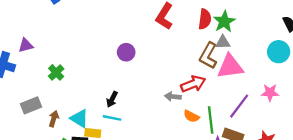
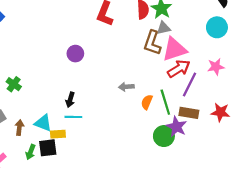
red arrow: (193, 84) -> (179, 69), moved
orange semicircle: (191, 116) -> (147, 102), turned 96

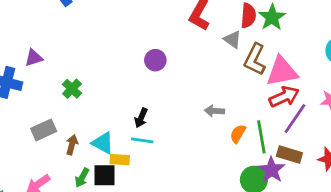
gray triangle: (163, 28) -> (233, 40), moved, turned 40

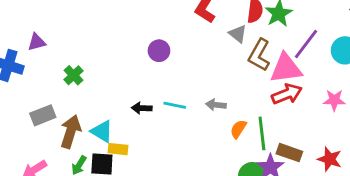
black arrow: (141, 118) -> (142, 108), turned 66
purple line: (295, 119) -> (306, 44), moved
cyan line: (142, 140) -> (175, 105), moved
brown arrow: (72, 145) -> (71, 132), size x1.6

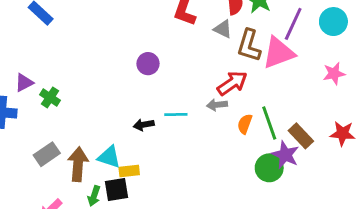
green cross: (74, 75) -> (50, 97), moved
red arrow: (287, 94) -> (232, 83), moved
brown rectangle: (289, 153) -> (301, 136), turned 40

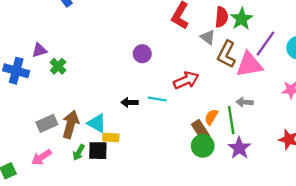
red arrow: (232, 83) -> (186, 80), moved
gray arrow: (217, 105) -> (245, 102), moved
brown rectangle: (301, 136) -> (201, 130), moved
gray rectangle: (47, 154) -> (47, 123), moved
green circle: (269, 168) -> (203, 146), moved

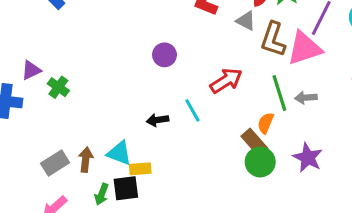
cyan line: (157, 99) -> (192, 110), turned 60
green line: (231, 120) -> (279, 93), moved
brown arrow: (71, 124) -> (86, 160), size x0.7

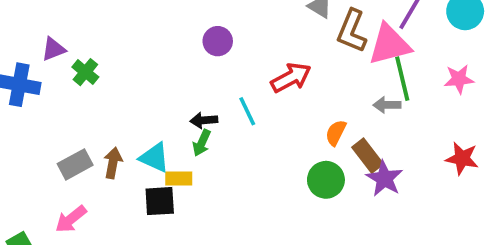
green line: (279, 93) -> (402, 79), moved
brown rectangle: (254, 142) -> (368, 156), moved
green arrow: (102, 194) -> (202, 143), moved

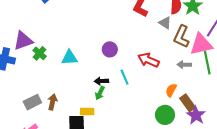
purple circle: (218, 41) -> (110, 49), moved
purple triangle: (53, 49) -> (23, 41), size x1.5
red arrow: (291, 78) -> (148, 60), turned -130
gray arrow: (387, 105) -> (184, 65), moved
cyan triangle: (154, 158) -> (69, 58), moved, turned -30

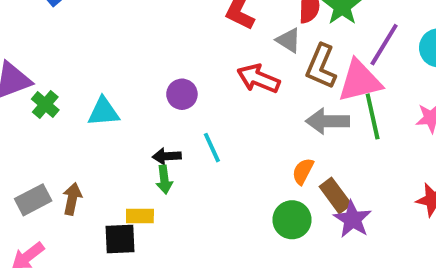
red arrow: (148, 60) -> (258, 79), moved
gray arrow: (184, 65) -> (328, 121), size x1.5
green arrow: (100, 93) -> (164, 180), turned -32

